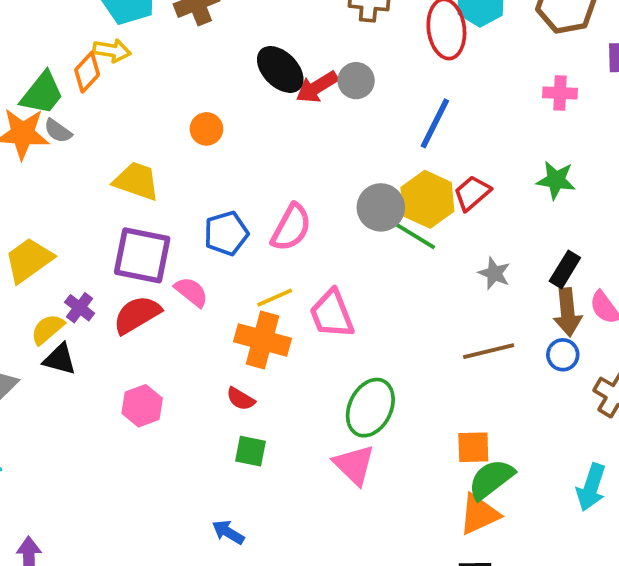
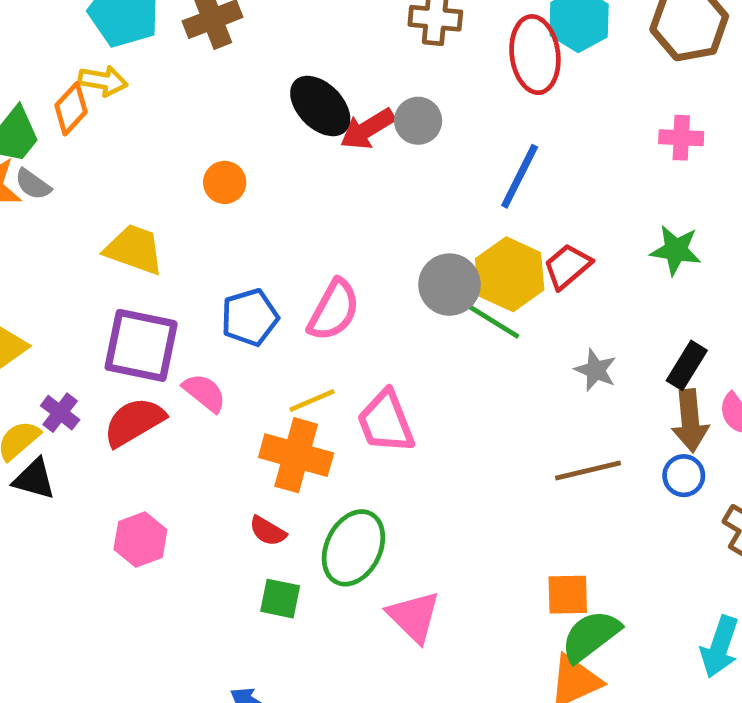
green ellipse: (370, 408) -> (353, 548), moved

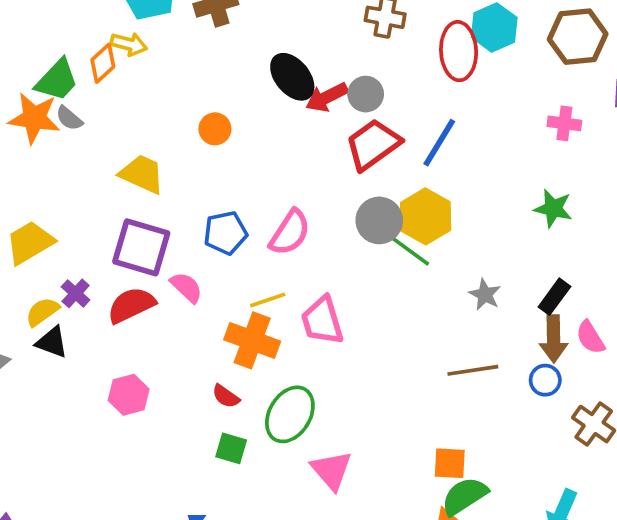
red trapezoid: (567, 266) -> (373, 144), moved, size x1.5

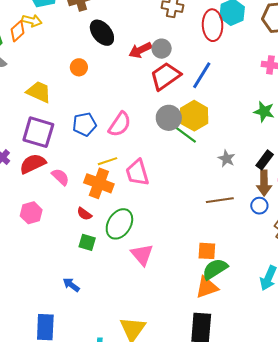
black ellipse: (292, 77) -> (102, 33), moved
pink semicircle: (186, 287) -> (60, 177), moved

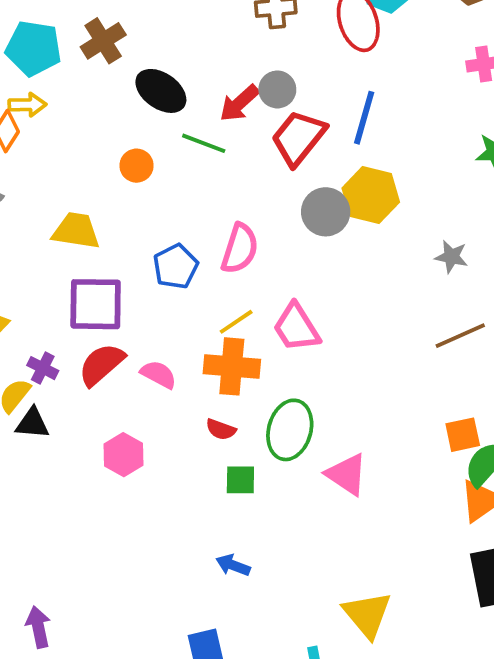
green line: (186, 135) -> (204, 143), moved

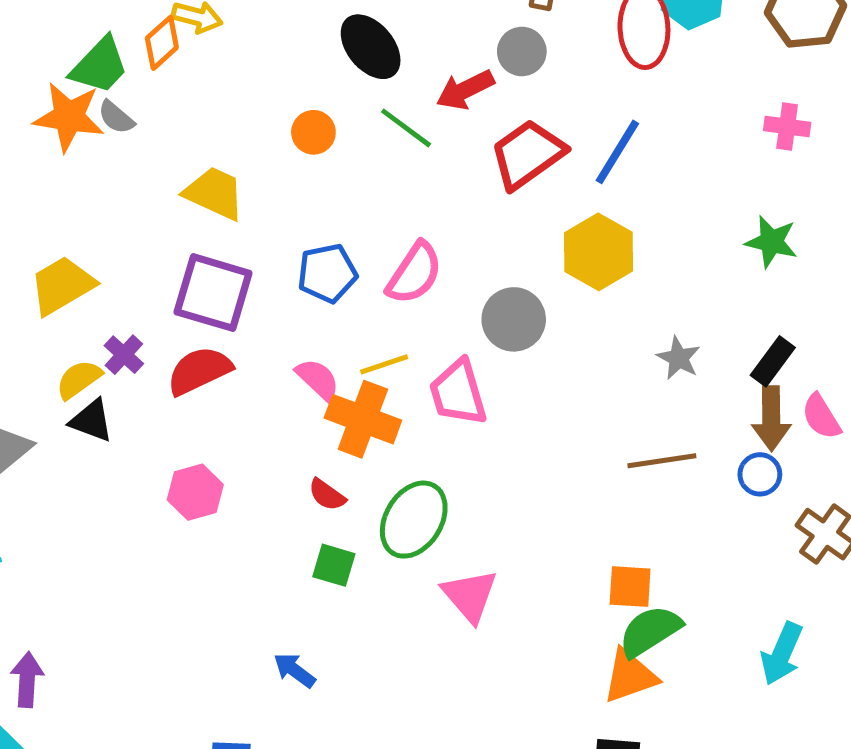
gray circle: (277, 89) -> (522, 51), moved
gray circle: (326, 212) -> (514, 319), moved
pink semicircle: (158, 374) -> (318, 379), moved

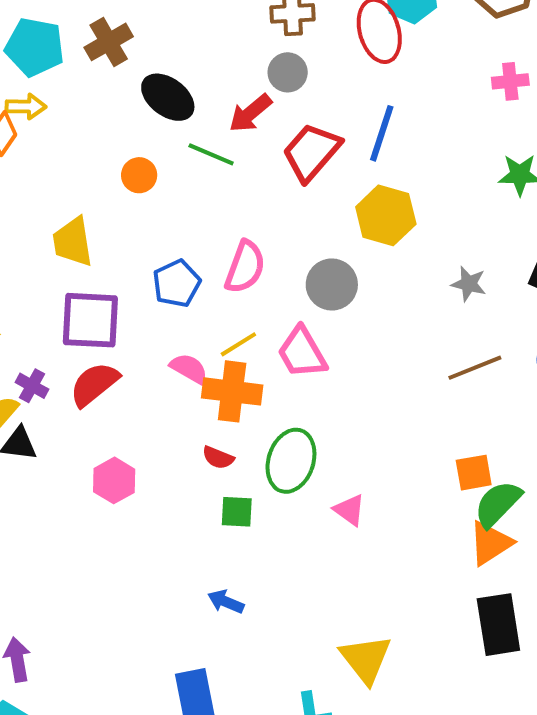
yellow trapezoid: (214, 193) -> (73, 242), turned -110
pink triangle: (470, 596) -> (349, 510), size x0.7

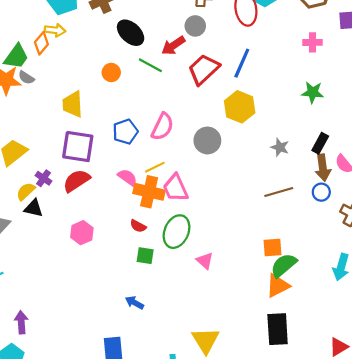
pink trapezoid: (302, 353) -> (176, 188), moved

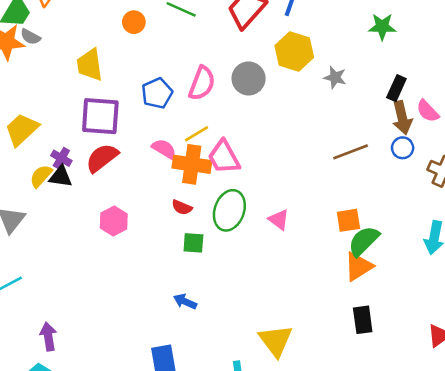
gray circle: (207, 140) -> (249, 78), moved
gray star: (280, 147) -> (335, 77), moved
black triangle: (34, 208) -> (61, 177), moved
pink triangle: (205, 261) -> (279, 220), moved
black rectangle: (278, 329) -> (363, 320), size x0.7

